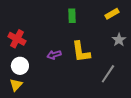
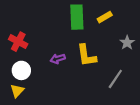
yellow rectangle: (112, 14) -> (105, 17), moved
green rectangle: (72, 16) -> (77, 17), size x1.6

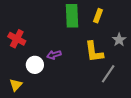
yellow rectangle: (105, 17) -> (98, 16), turned -40
yellow L-shape: (87, 55) -> (94, 52), moved
white circle: (21, 70) -> (35, 65), moved

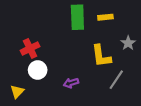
yellow rectangle: (98, 16) -> (105, 17), turned 64
red cross: (17, 39) -> (30, 48), moved, turned 36
purple arrow: (54, 55) -> (71, 83), moved

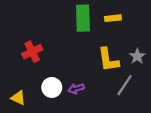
gray star: (128, 43) -> (137, 56), moved
white circle: (38, 70) -> (52, 87), moved
yellow triangle: (17, 92) -> (18, 98), turned -48

